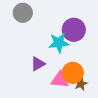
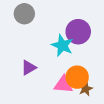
cyan star: (59, 43) -> (62, 45), turned 30
purple triangle: (38, 64) -> (29, 68), moved

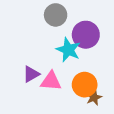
gray circle: (24, 14) -> (56, 15), moved
pink triangle: (63, 85) -> (51, 81), moved

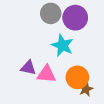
purple circle: (86, 35) -> (75, 18), moved
purple triangle: (31, 74) -> (28, 68), turned 42

